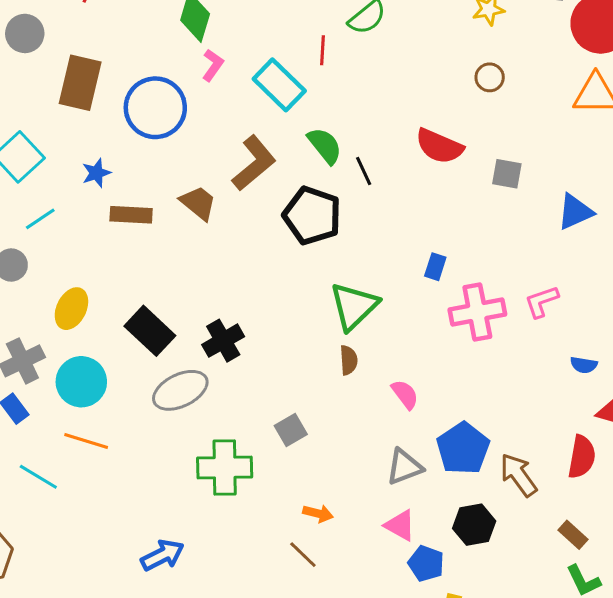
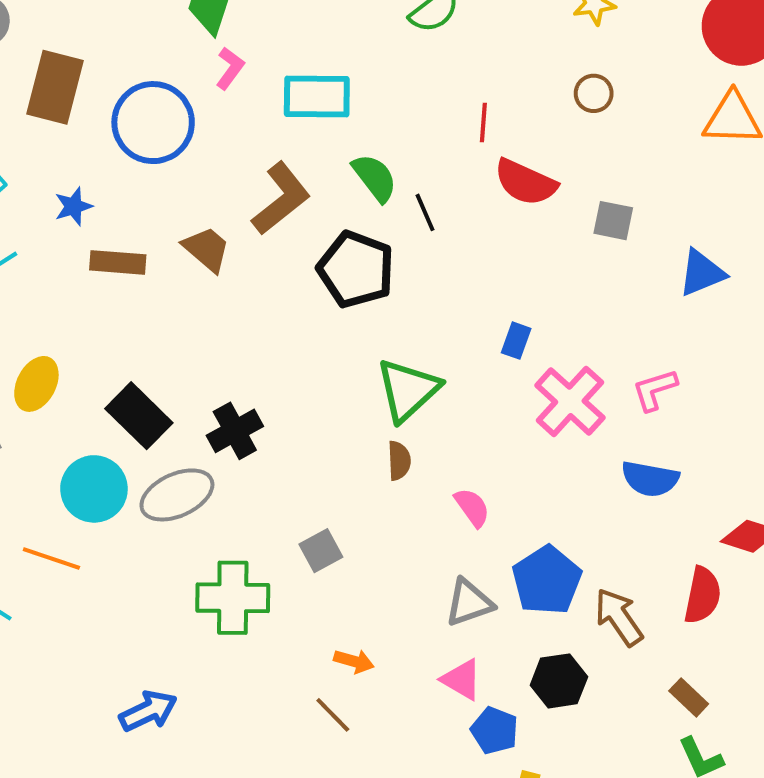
red line: (322, 50) -> (483, 123), moved
cyan rectangle: (279, 85) -> (317, 97), turned -45
pink cross: (477, 312) -> (570, 401), turned -38
blue semicircle: (584, 365) -> (650, 479), moved, size x1.6
cyan circle: (81, 382) -> (94, 489), moved

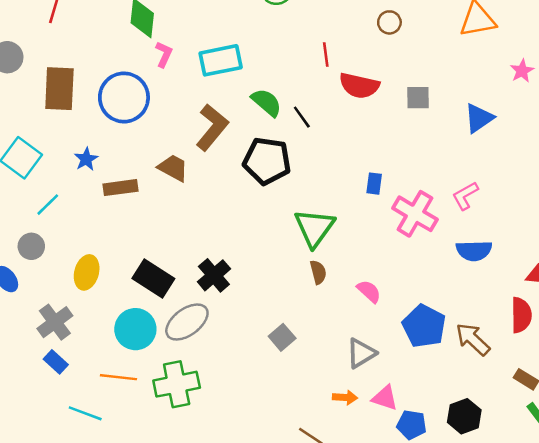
green cross: (233, 598) -> (177, 384), moved
gray triangle: (469, 603) -> (361, 353), moved
orange arrow: (354, 661) -> (345, 397), moved
black hexagon: (559, 681) -> (464, 416), moved

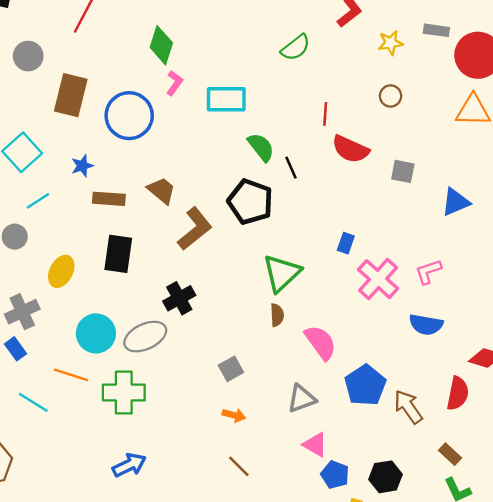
brown L-shape: (212, 127) -> (195, 229), moved
black rectangle: (153, 278) -> (118, 254), moved, turned 54
pink semicircle: (369, 291) -> (321, 342), size x1.5
orange arrow: (345, 397) -> (234, 415), moved

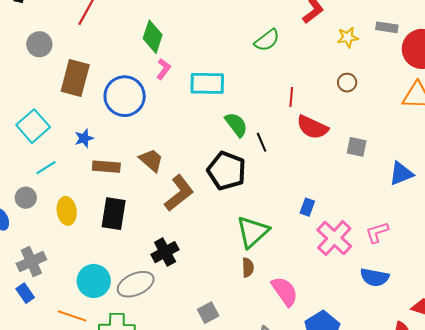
yellow ellipse: (61, 271) -> (67, 211), moved, turned -36

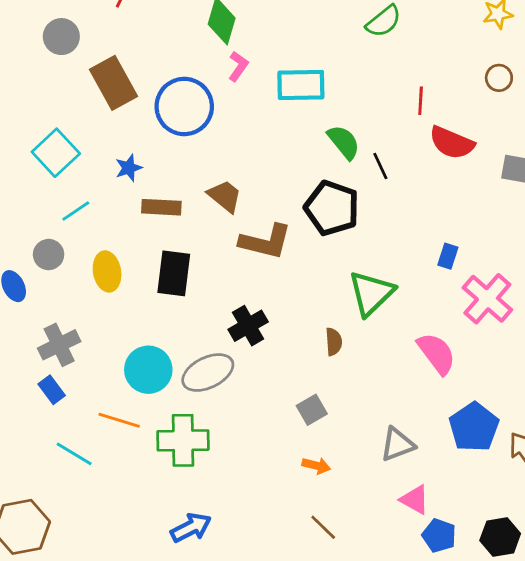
brown rectangle: (75, 78) -> (113, 83), turned -42
brown L-shape: (179, 193) -> (265, 242), turned 54
brown semicircle: (248, 267) -> (334, 342), moved
pink semicircle: (285, 291) -> (437, 353), moved

